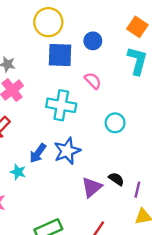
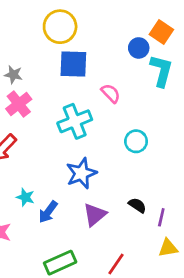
blue circle: (93, 41) -> (139, 48), moved
cyan cross: (61, 105) -> (75, 121), turned -32
blue arrow: (38, 153) -> (48, 212), moved
purple triangle: (92, 187) -> (95, 215), moved

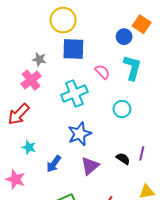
cyan L-shape: (161, 71) -> (132, 68), moved
gray star: (13, 75) -> (39, 59), moved
cyan star: (25, 197) -> (29, 147), moved
purple line: (161, 217) -> (142, 153), moved

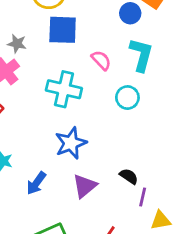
cyan cross: (74, 93) -> (64, 89), turned 35
cyan circle: (122, 109) -> (127, 98), moved
purple line: (142, 153) -> (143, 197), moved

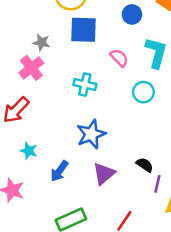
blue circle: (130, 13) -> (132, 14), moved
cyan cross: (64, 89) -> (85, 84), size x0.7

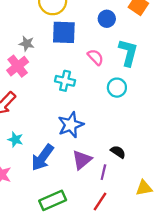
blue arrow: (59, 171) -> (42, 158), size x1.4
purple line: (157, 184) -> (103, 172), moved

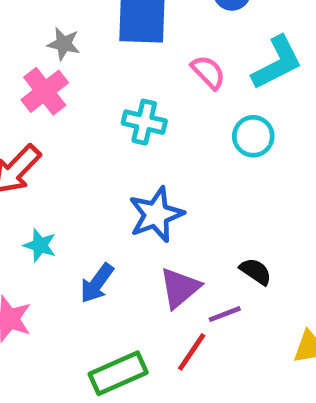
cyan L-shape: (128, 53) -> (277, 63), turned 48
blue arrow: (42, 158) -> (97, 283), size x0.7
purple line: (103, 172) -> (225, 314), turned 56
red line: (100, 202) -> (192, 352), moved

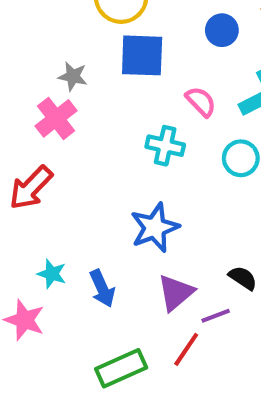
cyan cross: (144, 122) -> (165, 146), moved
cyan star: (40, 245) -> (52, 274), moved
blue arrow: (97, 283) -> (102, 288), turned -60

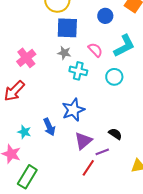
gray star: (73, 76) -> (64, 53), moved
blue arrow: (102, 288) -> (49, 127), moved
green rectangle: (121, 368) -> (27, 177), moved, turned -35

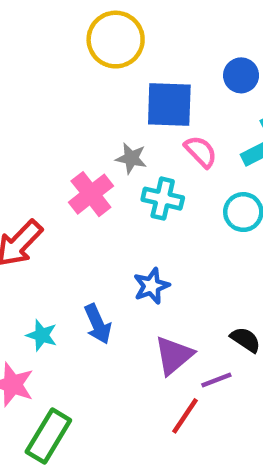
blue circle: (105, 16) -> (241, 75), moved
blue square: (67, 28) -> (169, 105), moved
pink cross: (26, 58) -> (91, 194), moved
blue star: (73, 110) -> (151, 286), size x0.7

